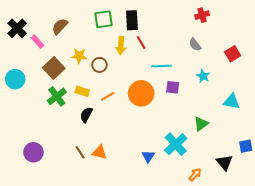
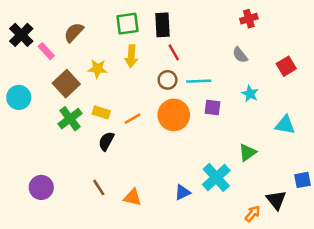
yellow arrow: (121, 46) -> (131, 56), moved
brown circle: (99, 65) -> (168, 80), moved
orange triangle: (99, 152) -> (133, 197), moved
blue triangle: (148, 156) -> (183, 192), turned 32
orange arrow: (195, 175) -> (253, 214), moved

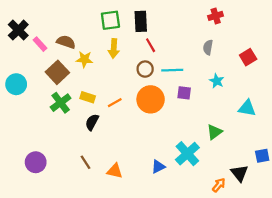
brown semicircle: (74, 32) -> (66, 42), moved, turned 66
gray semicircle: (240, 55) -> (208, 47), turned 48

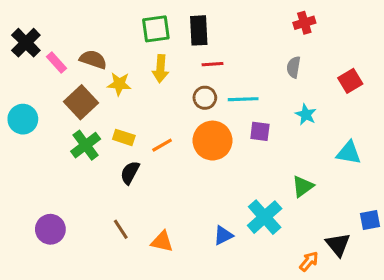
red line: (151, 45) -> (213, 64), turned -64

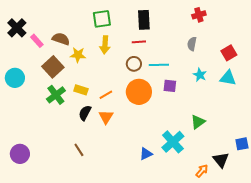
black rectangle: (199, 30) -> (144, 20), moved
cyan triangle: (349, 153) -> (228, 78), moved
purple circle: (50, 229) -> (20, 154), moved
orange triangle: (162, 241) -> (106, 117), moved, turned 49

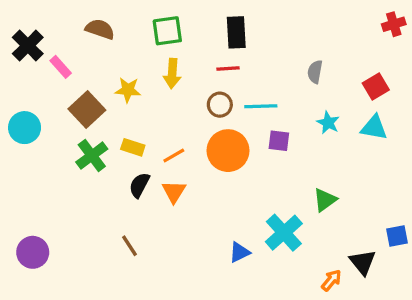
red cross: (199, 15) -> (394, 24), moved
brown semicircle: (61, 39) -> (100, 29), moved

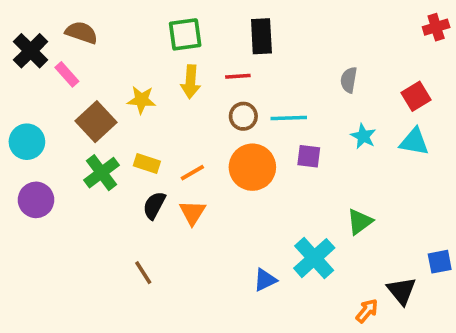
brown semicircle: (100, 29) -> (81, 33), moved
red line: (228, 69) -> (238, 76), moved
purple circle: (33, 252) -> (36, 200), moved

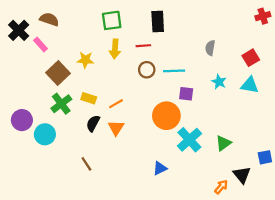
cyan circle: (27, 142) -> (45, 134), moved
orange circle: (252, 167) -> (166, 116), moved
green triangle: (360, 222) -> (223, 143), moved
cyan cross: (314, 258) -> (189, 140), moved

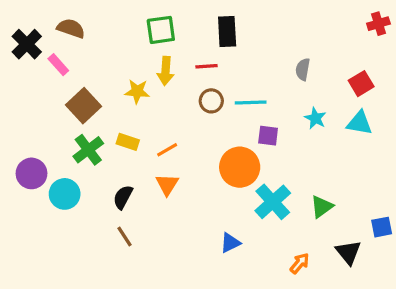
yellow star: (85, 60) -> (137, 91), moved
black semicircle: (93, 123) -> (123, 197), moved
orange arrow: (221, 187) -> (300, 263), moved

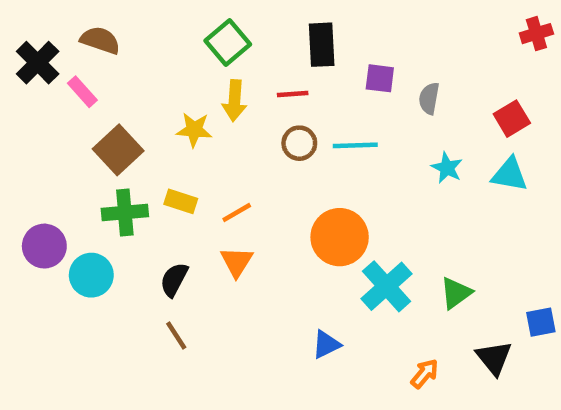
green square: (161, 30) -> (228, 42), turned -32
purple square: (268, 136) -> (380, 78), moved
green cross: (88, 150) -> (125, 212), turned 32

